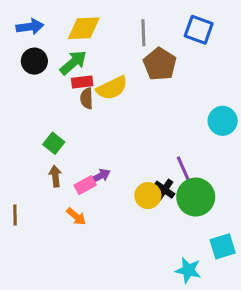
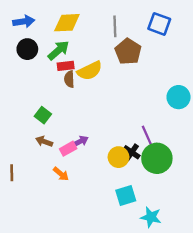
brown arrow: (55, 176) -> (44, 141), turned -63
cyan square: (223, 246) -> (126, 195), moved

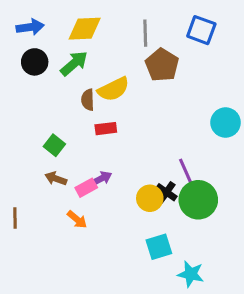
red rectangle: (66, 66) -> (106, 129), moved

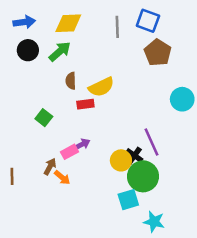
blue square: (201, 30) -> (148, 21), moved
brown pentagon: (162, 65) -> (158, 53), moved
yellow semicircle: (113, 89) -> (101, 87), moved
brown arrow: (56, 179) -> (50, 167), moved, turned 98
green circle: (198, 200) -> (143, 176), moved

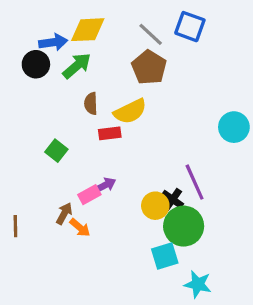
blue arrow: (24, 22) -> (53, 42), moved
gray line: (117, 27) -> (151, 34), turned -45
brown pentagon: (158, 53) -> (149, 67), moved

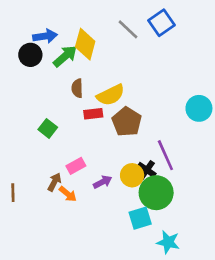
blue square: (190, 27) -> (161, 23), turned 35
yellow diamond: (88, 30) -> (85, 44), moved, turned -72
brown pentagon: (149, 67) -> (127, 122), moved
purple arrow: (105, 185) -> (103, 182), moved

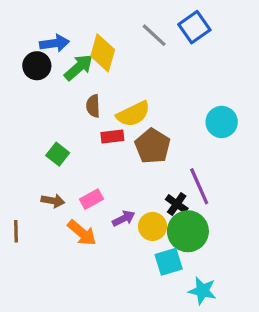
cyan circle: (199, 108) -> (222, 122), moved
yellow circle: (132, 175) -> (153, 226), moved
brown arrow: (54, 182) -> (53, 201), moved, turned 72
orange arrow: (68, 194) -> (82, 233), size x1.4

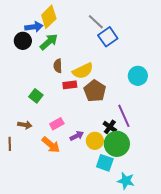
blue square: (194, 27) -> (108, 37), moved
yellow diamond: (103, 53) -> (49, 17), moved, turned 30
brown arrow: (53, 201) -> (25, 125), moved
cyan square: (169, 262) -> (105, 163), turned 36

